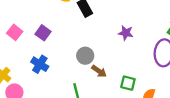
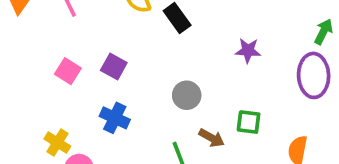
brown arrow: (99, 71) -> (212, 138), moved
green square: (128, 83) -> (249, 122), moved

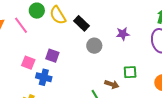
gray circle: (187, 95) -> (94, 46), moved
blue cross: (115, 118) -> (44, 77), moved

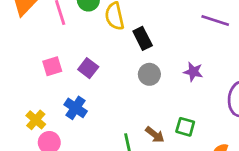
pink square: (28, 63) -> (52, 66), turned 32
blue cross: (44, 77) -> (76, 108), moved

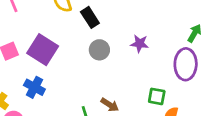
purple square: (88, 68) -> (43, 50), size x1.6
green square: (185, 127) -> (157, 96), moved

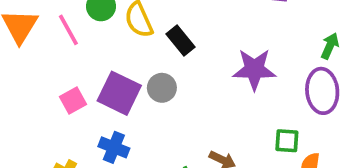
purple star: (140, 44) -> (254, 69), size x1.6
gray circle: (99, 50) -> (162, 88), moved

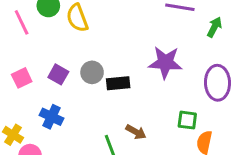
black rectangle: (181, 40) -> (118, 83), moved, turned -60
green arrow: (330, 46) -> (214, 27), moved
purple square: (119, 93) -> (58, 74), size x0.6

